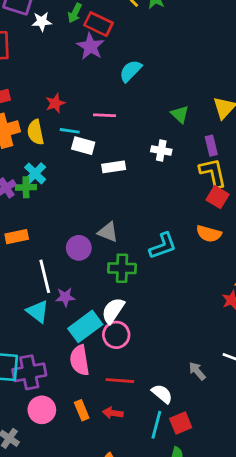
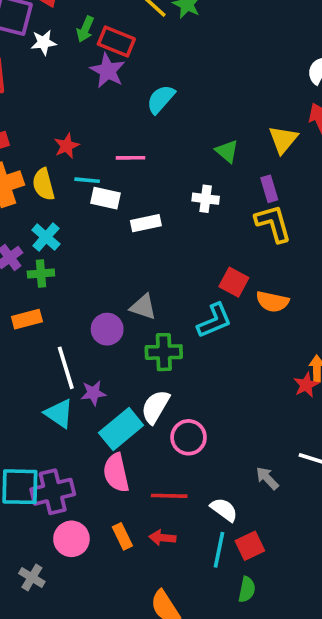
green cross: (26, 187) -> (41, 274), moved
red square: (218, 197) -> (234, 282), moved
pink circle: (116, 335) -> (189, 437), moved

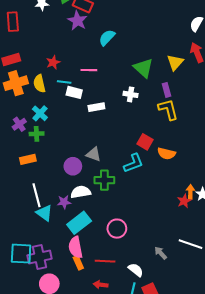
green triangle: (227, 151) -> (143, 68), size x1.5
white line: (66, 368) -> (36, 195), moved
white semicircle: (155, 407) -> (81, 192), moved, turned 48
orange rectangle: (122, 536) -> (78, 263), moved

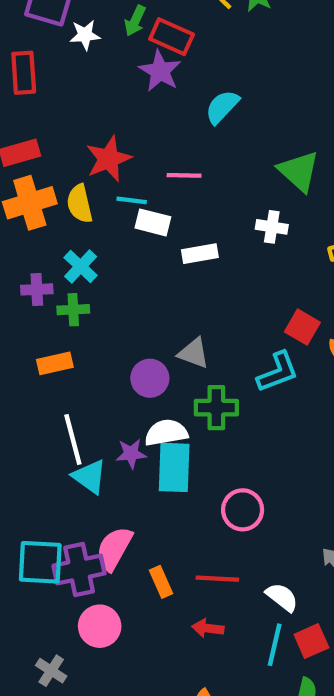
red star: (53, 62) -> (109, 159), size x1.5
purple cross: (19, 124) -> (37, 289), turned 32
cyan rectangle: (79, 223) -> (174, 467), moved, turned -50
pink semicircle: (76, 247) -> (114, 549), moved, turned 40

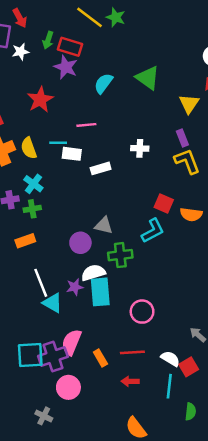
red star: (109, 159) -> (40, 100), moved
green triangle: (299, 171) -> (148, 78), moved
red square: (311, 641) -> (189, 367), moved

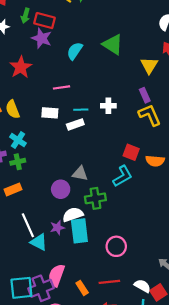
cyan line: (58, 143) -> (81, 110), moved

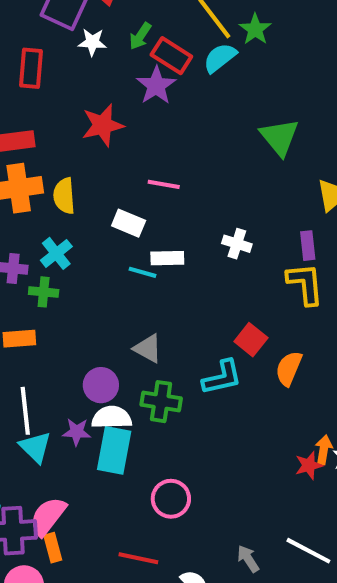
cyan semicircle: (75, 51) -> (220, 58), moved
cyan line: (81, 110) -> (143, 272), moved
orange semicircle: (155, 161) -> (289, 368), turned 90
purple circle: (61, 189) -> (101, 385), moved
orange rectangle: (82, 288) -> (53, 548), moved

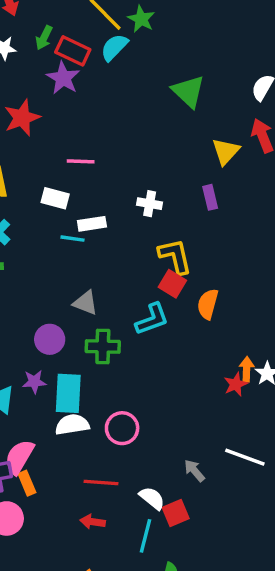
green triangle: (279, 137) -> (188, 91), moved
yellow L-shape: (305, 284) -> (175, 256), moved
white semicircle: (112, 417) -> (72, 425), moved

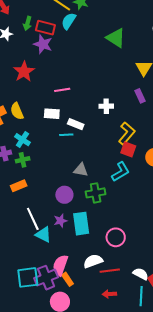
white rectangle: (92, 224) -> (76, 124), turned 42
yellow L-shape: (175, 256) -> (127, 133), turned 65
white semicircle: (72, 425) -> (93, 261), moved

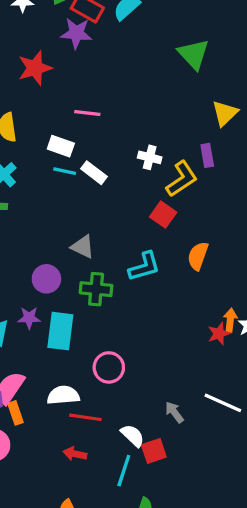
purple star: (43, 44) -> (76, 33), turned -30
yellow L-shape: (127, 133) -> (182, 179), moved
cyan line: (66, 135) -> (65, 171), moved
red square: (128, 149) -> (163, 215), moved

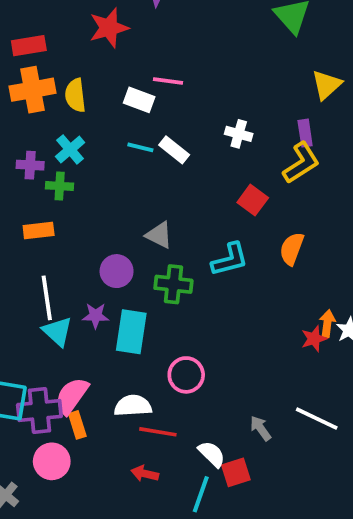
white rectangle: (61, 146) -> (139, 100), moved
yellow L-shape: (182, 179) -> (301, 163), moved

